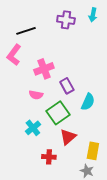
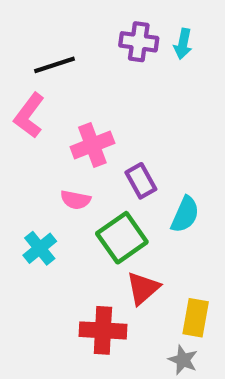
cyan arrow: (93, 15) -> (183, 44), moved
cyan cross: (33, 128) -> (40, 248), moved
red cross: (49, 157) -> (103, 330), size x1.5

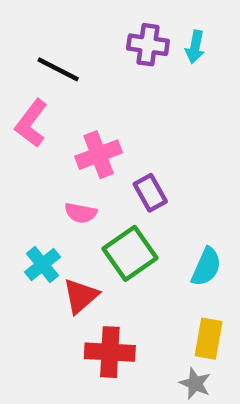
black line: (54, 65) -> (58, 69), turned 45
cyan semicircle: (185, 215) -> (206, 267), moved
red triangle: (143, 288) -> (81, 296), moved

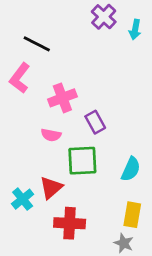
purple cross: (148, 45) -> (104, 17), moved, turned 35
cyan arrow: (195, 47) -> (135, 30), moved
green square: (130, 253) -> (82, 161), turned 32
cyan cross: (43, 265) -> (23, 199), moved

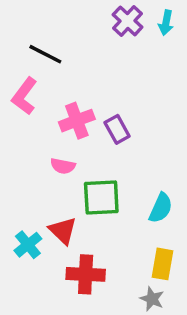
cyan arrow: (135, 30) -> (166, 23), moved
purple rectangle: (95, 122) -> (117, 129), moved
red triangle: (51, 188) -> (63, 231), turned -35

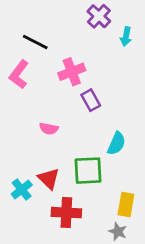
cyan arrow: (166, 23) -> (126, 37), moved
pink cross: (77, 121) -> (72, 72), moved
green square: (101, 197) -> (88, 171), moved
cyan semicircle: (161, 208) -> (116, 144), moved

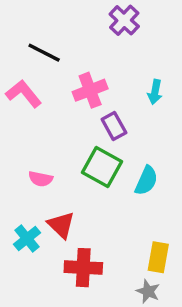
cyan arrow: (126, 37) -> (155, 92), moved
pink L-shape: (19, 74) -> (24, 94), turned 104
pink semicircle: (49, 129) -> (41, 179), moved
green square: (88, 171) -> (102, 167), moved, turned 32

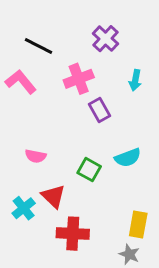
purple cross: (124, 20) -> (105, 39), moved
green square: (102, 167) -> (89, 170), moved, size x0.7
cyan semicircle: (146, 181) -> (128, 158), turned 45

